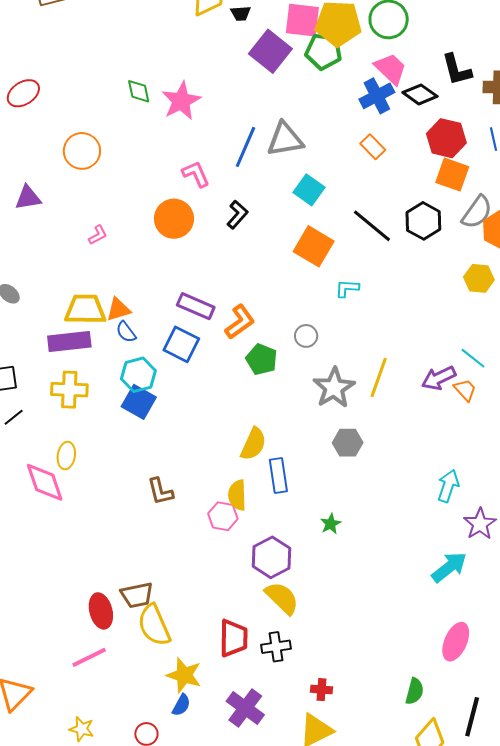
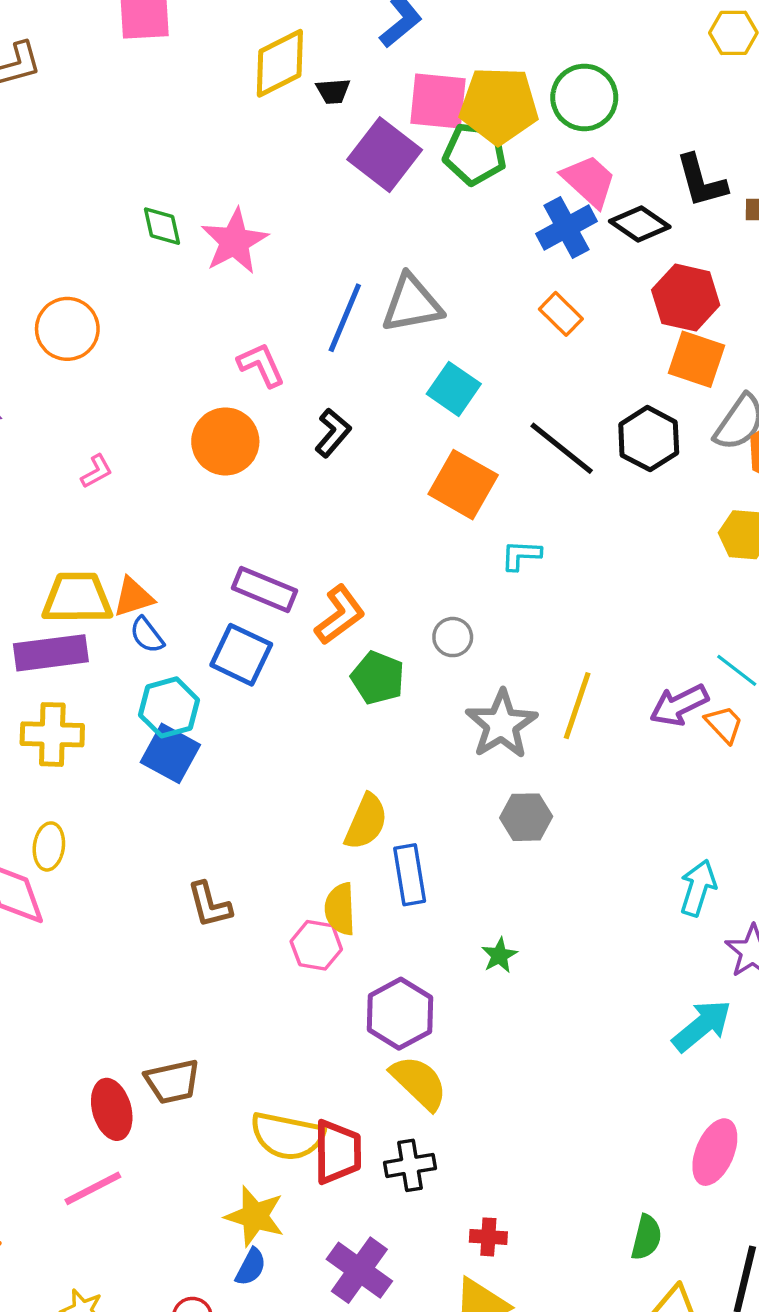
yellow semicircle: (154, 625) -> (287, 1136), moved, turned -54

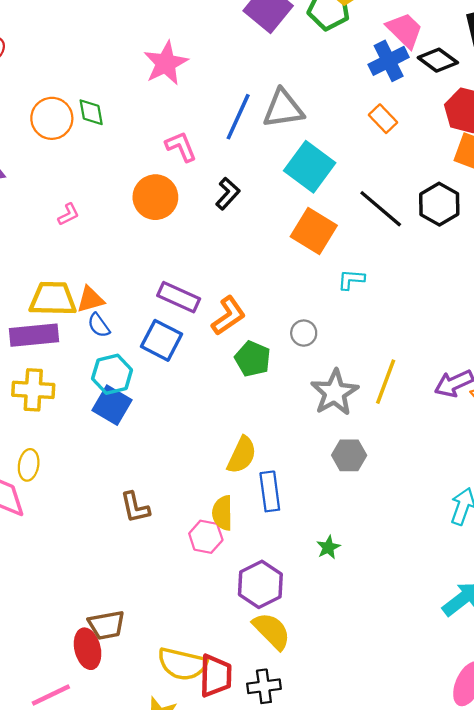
green diamond: (162, 226) -> (91, 112), moved
cyan square: (454, 389) -> (310, 167), size x1.4
red ellipse: (112, 1109) -> (88, 649), moved

